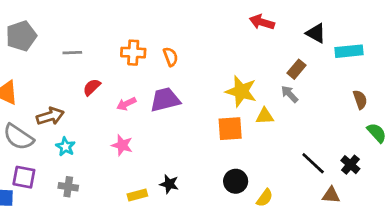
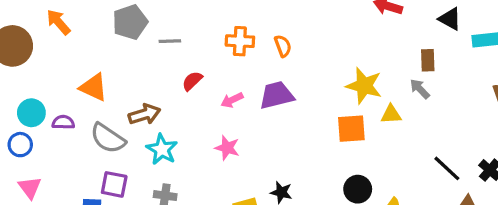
gray pentagon: (21, 36) -> (130, 22), moved
brown rectangle: (296, 69) -> (428, 60), turned -42
cyan star: (65, 147) -> (162, 149), size x1.4

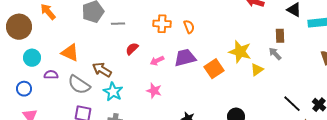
cyan circle: (31, 113) -> (32, 58), moved
brown arrow: (144, 114) -> (102, 70), turned -132
yellow triangle: (391, 114) -> (257, 70), turned -32
orange square: (351, 129) -> (214, 69), moved, turned -30

